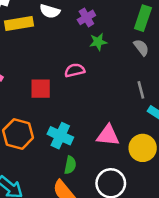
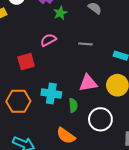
gray line: (141, 90) -> (85, 44), moved, turned -56
green semicircle: (70, 165) -> (73, 105), moved

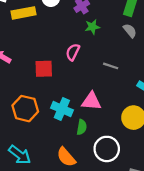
pink semicircle: (48, 40) -> (73, 52), turned -49
pink triangle: (88, 83) -> (91, 101), moved

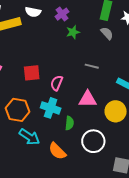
pink semicircle: (73, 52) -> (57, 83), moved
pink triangle: (91, 101) -> (88, 99), moved
cyan arrow: (20, 155) -> (29, 137), moved

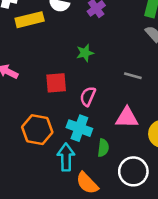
green star: (73, 32) -> (85, 53), moved
cyan arrow: (29, 137) -> (66, 157), moved, turned -125

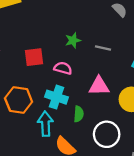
green star: (85, 53) -> (73, 40), moved
pink semicircle: (88, 96) -> (63, 68), turned 84

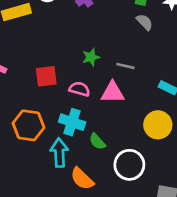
pink triangle: (99, 86) -> (113, 92), moved
green semicircle: (79, 114) -> (97, 142), turned 133

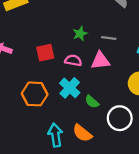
cyan cross: (72, 122) -> (70, 88), turned 30
cyan arrow: (59, 153) -> (55, 135), moved

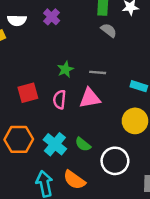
pink semicircle: (73, 60) -> (60, 100), turned -91
cyan cross: (70, 88) -> (55, 144), moved

